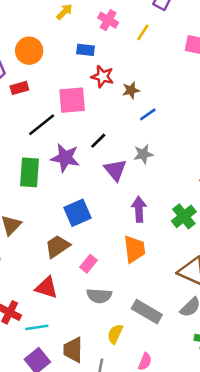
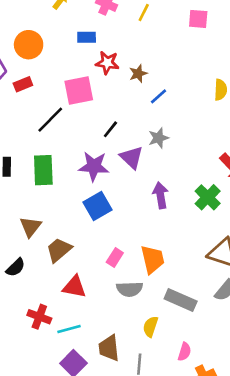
purple star: (65, 158) -> (94, 166), moved
brown trapezoid: (57, 246) -> (59, 250), moved
orange trapezoid: (134, 249) -> (153, 259), moved

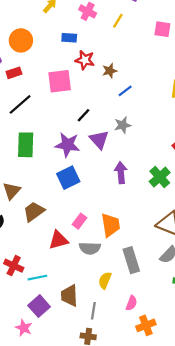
black line: (50, 120) -> (20, 104), moved
red triangle: (74, 287) -> (59, 240), moved, turned -30
gray rectangle: (181, 300) -> (131, 260), turned 45

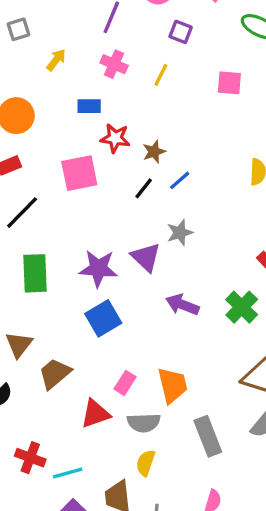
black line: (83, 115) -> (144, 188), moved
purple arrow: (121, 173) -> (182, 305), turned -60
yellow semicircle: (105, 280) -> (146, 463), moved

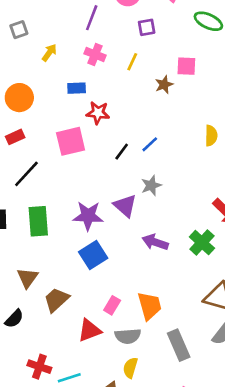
purple square: (181, 32) -> (147, 27), turned -30
brown star: (154, 152) -> (164, 85), moved

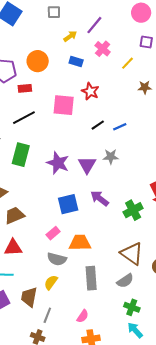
purple line: (92, 18) -> (94, 25), moved
blue rectangle: (77, 88) -> (76, 62), moved
blue square: (93, 255) -> (68, 204), moved
orange trapezoid: (150, 306) -> (80, 243), turned -95
red triangle: (89, 330) -> (13, 248), moved

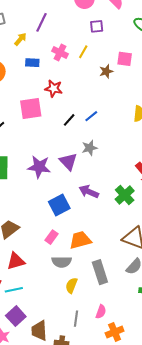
pink cross: (103, 49) -> (60, 52), moved
yellow semicircle: (51, 282) -> (71, 285), moved
brown trapezoid: (29, 297) -> (39, 331), moved
gray line: (47, 315) -> (76, 319), moved

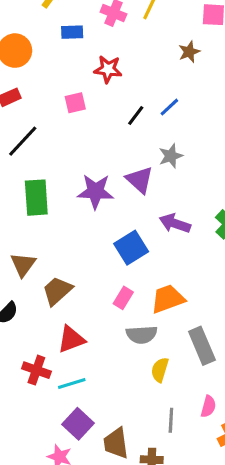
brown star: (106, 71) -> (189, 52), moved
pink square: (31, 109) -> (75, 103), size x0.6

